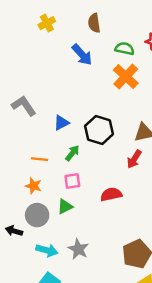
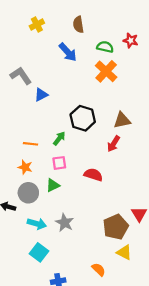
gray L-shape: (24, 106) -> (21, 76), moved
blue triangle: (61, 123) -> (41, 95), moved
red semicircle: (111, 194) -> (93, 175), turned 30

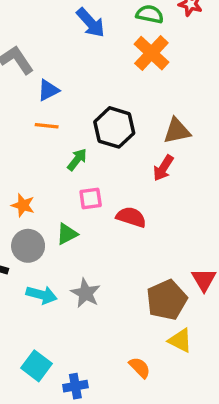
orange line: (30, 144) -> (47, 126), moved
pink square: (59, 163) -> (91, 198), moved
cyan square: (39, 252) -> (36, 366), moved

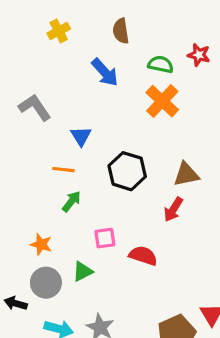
blue triangle: (48, 90) -> (81, 136), moved, turned -35
green arrow: (77, 160) -> (71, 201), moved

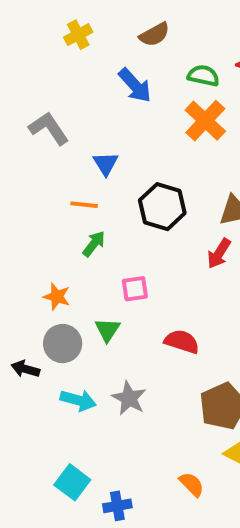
brown semicircle: (121, 31) -> (154, 35), turned -110
red semicircle: (143, 256) -> (182, 342), moved
green triangle: (83, 272) -> (108, 330), turned -30

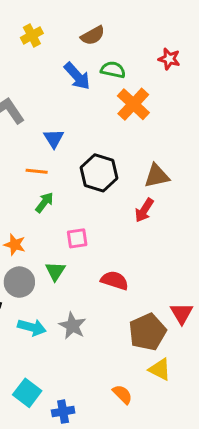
green semicircle: (203, 76) -> (113, 70), moved

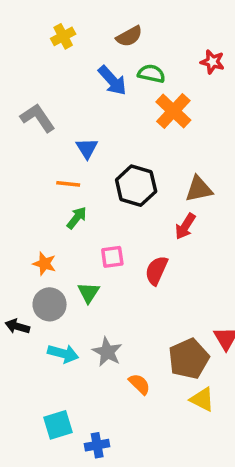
red semicircle: (115, 280) -> (156, 270), moved, turned -84
cyan square: (27, 393) -> (58, 425), turned 36
orange semicircle: (122, 394) -> (139, 384), moved

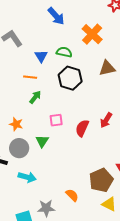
green semicircle: (151, 74) -> (64, 52), moved
brown triangle: (199, 189) -> (107, 68), moved
red arrow: (185, 226) -> (106, 120), moved
gray star: (107, 352) -> (46, 208), moved, turned -30

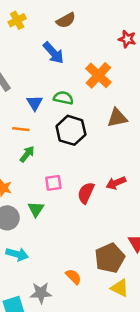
red arrow: (106, 120) -> (116, 183), turned 35

